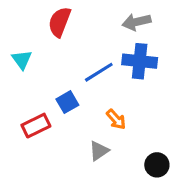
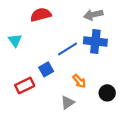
red semicircle: (60, 22) -> (41, 15), turned 54
black circle: (157, 165) -> (107, 93), moved

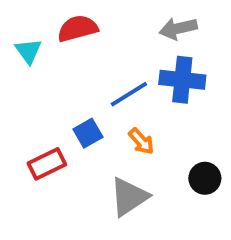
cyan triangle: (15, 40) -> (28, 51), moved
orange arrow: (79, 81) -> (141, 141), moved
gray triangle: (68, 103) -> (129, 197), size x1.5

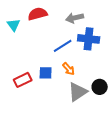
gray arrow: (178, 28) -> (75, 18), moved
blue square: (88, 133) -> (46, 73), moved, turned 32
gray triangle: (129, 197) -> (78, 92), moved

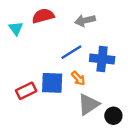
blue cross: (89, 39) -> (102, 59), moved
blue square: (46, 73) -> (52, 83), size x1.5
black circle: (100, 87) -> (113, 116), moved

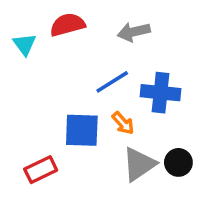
red rectangle: (26, 91) -> (41, 170), moved
black circle: (113, 116) -> (178, 162), moved

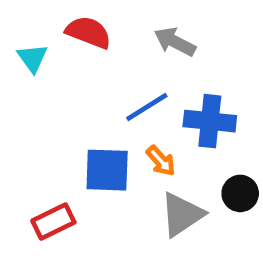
red semicircle: (67, 25) -> (88, 32), turned 36
gray arrow: (134, 32) -> (175, 42), turned 40
black circle: (178, 162) -> (240, 193), moved

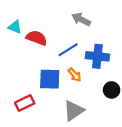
red semicircle: (88, 32) -> (37, 38), moved
cyan triangle: (32, 58) -> (15, 27), turned -32
gray triangle: (182, 214) -> (74, 111), moved

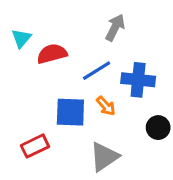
gray arrow: (81, 19) -> (115, 28), turned 90
cyan triangle: (15, 27) -> (21, 38), turned 48
red semicircle: (37, 38) -> (52, 54), turned -36

